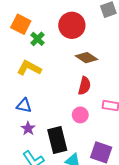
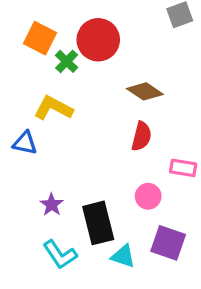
red circle: (72, 25) -> (98, 40), moved
blue triangle: (24, 106) -> (25, 143), moved
pink circle: (80, 115) -> (148, 196), moved

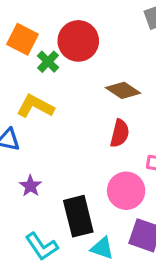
pink circle: (148, 196) -> (126, 191), size x1.5
purple star: (52, 205) -> (30, 186), moved

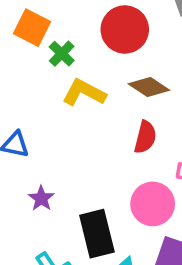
red circle: (78, 41) -> (125, 29), moved
yellow L-shape: (35, 106) -> (84, 93), moved

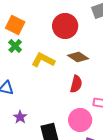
green cross: (62, 54) -> (15, 46), moved

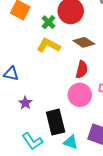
green cross: (15, 46) -> (48, 22), moved
pink circle: (80, 120) -> (80, 95), moved

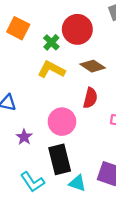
pink circle: (80, 95) -> (62, 122), moved

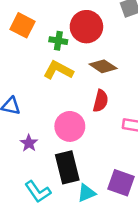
green cross: (51, 42) -> (58, 41), turned -35
cyan triangle: (77, 183) -> (86, 193), turned -42

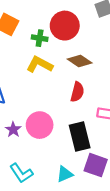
pink circle: (70, 126) -> (40, 125), moved
black rectangle: (67, 167) -> (80, 136), moved

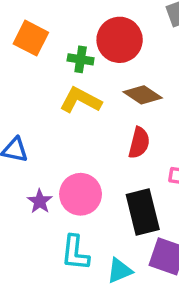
cyan L-shape: (21, 173) -> (75, 253), moved, turned 40

